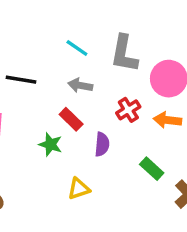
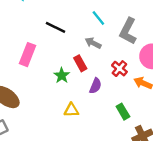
red cross: (128, 110) -> (119, 69), turned -35

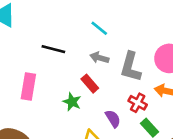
gray L-shape: (128, 31) -> (131, 67), moved
red cross: (119, 69) -> (138, 103), moved
purple semicircle: (95, 86) -> (113, 119), moved, turned -42

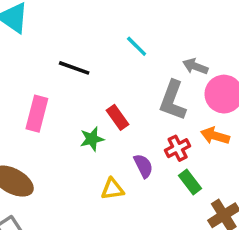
gray arrow: (99, 58) -> (195, 66), moved
green star: (72, 102) -> (92, 139), turned 30
red cross: (138, 103) -> (178, 148), turned 30

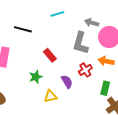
cyan line: (137, 46) -> (57, 14), turned -56
green star: (92, 139) -> (36, 77), moved
green rectangle: (190, 182) -> (105, 88), moved, turned 56

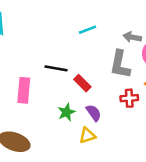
black line: (23, 29) -> (56, 68), moved
red cross: (85, 70) -> (129, 98), turned 32
purple semicircle: (67, 82) -> (94, 113), moved

